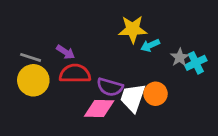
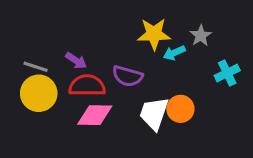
gray star: (180, 57) -> (201, 36), moved
purple semicircle: (110, 87) -> (127, 76), moved
pink diamond: (99, 108) -> (95, 115), moved

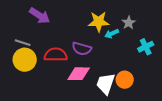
purple arrow: (76, 61) -> (40, 16), moved, size x1.5
orange circle: (180, 109) -> (125, 80), moved
white trapezoid: (154, 114) -> (106, 84), moved
pink diamond: (95, 115) -> (79, 74), moved

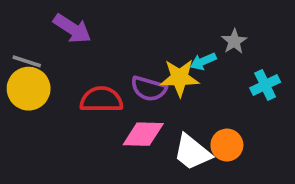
yellow star: (99, 22) -> (180, 78), moved
gray line: (23, 43) -> (27, 61), moved
yellow circle: (25, 60) -> (29, 89), moved
white trapezoid: (106, 84) -> (192, 152), turned -70

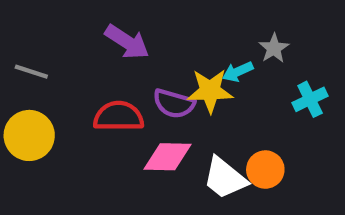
purple arrow: (72, 29) -> (127, 42), moved
yellow circle: (29, 89) -> (29, 135), moved

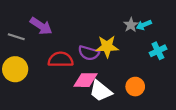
purple arrow: (127, 42) -> (41, 26), moved
gray star: (274, 48) -> (131, 25), moved
cyan arrow: (238, 72) -> (144, 25), moved
white trapezoid: (225, 178) -> (101, 91), moved

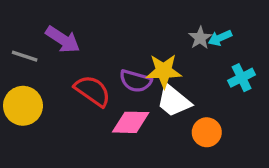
red semicircle: (61, 59) -> (93, 91), turned 35
white trapezoid: (101, 91) -> (174, 101), moved

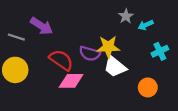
gray star: (200, 38) -> (126, 16), moved
pink diamond: (131, 122) -> (71, 81), moved
orange circle: (207, 132) -> (148, 87), moved

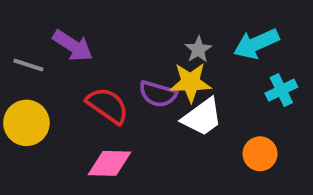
gray star: (126, 16) -> (198, 50), moved
cyan arrow: (146, 25) -> (256, 44), size x1.6
white trapezoid: (115, 67) -> (202, 117), turned -75
pink diamond: (71, 81) -> (109, 163), moved

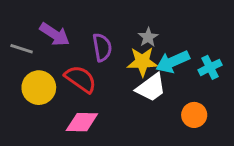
cyan arrow: (256, 44) -> (173, 62), moved
purple semicircle: (158, 94) -> (102, 47), moved, turned -116
yellow circle: (26, 123) -> (39, 88), moved

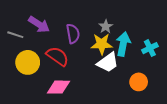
cyan arrow: (173, 62) -> (123, 44), turned 125

